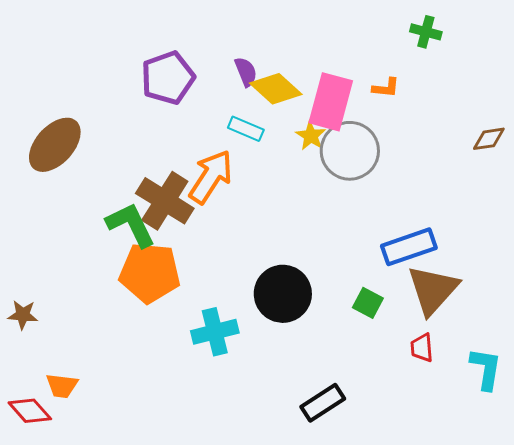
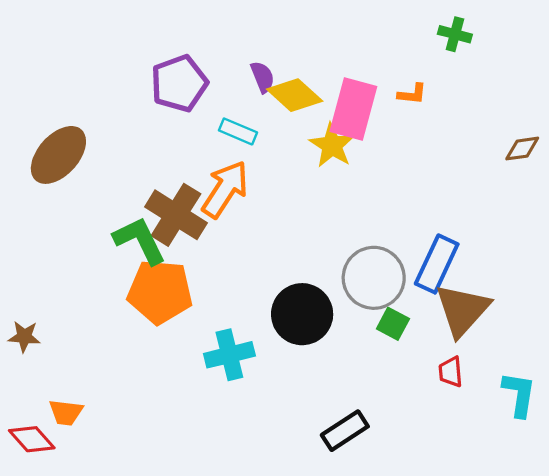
cyan rectangle: (246, 129) -> (238, 131), moved
yellow star: (311, 136) -> (332, 145), size x1.4
gray circle: (350, 151) -> (374, 278), moved
blue rectangle: (409, 247) -> (437, 264), turned -46

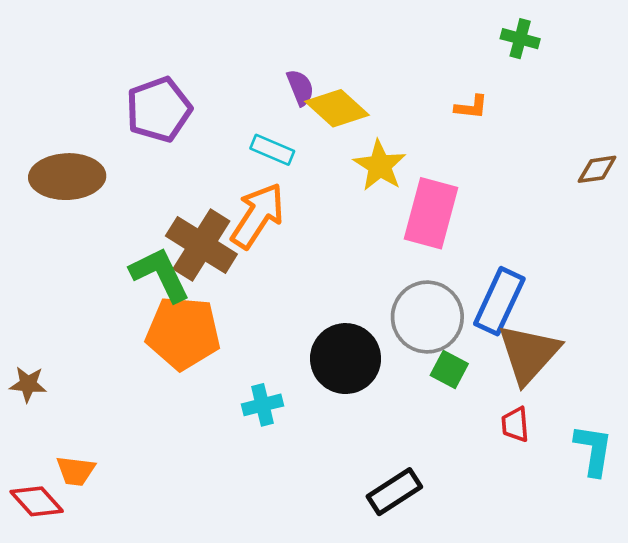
purple pentagon: (179, 83) -> (159, 109), moved
pink rectangle: (353, 109) -> (431, 213), moved
brown ellipse: (58, 155) -> (67, 177), turned 46
cyan cross: (229, 355) -> (262, 405), size x0.7

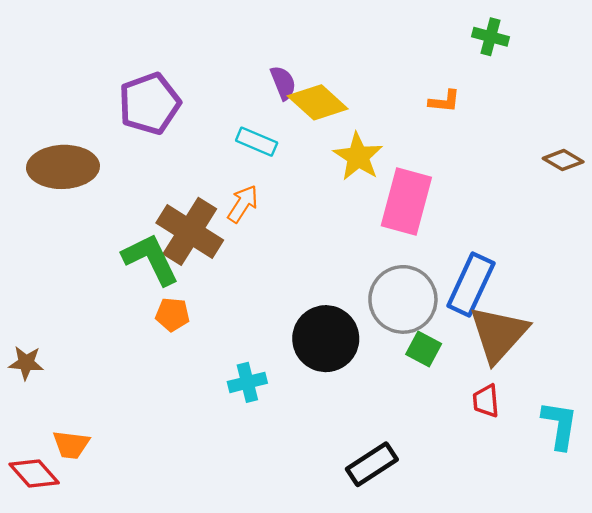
brown diamond: (597, 169) -> (563, 160), turned 39
orange arrow: (258, 216) -> (243, 204), size x0.6
orange pentagon: (183, 333) -> (172, 314), size x0.5

